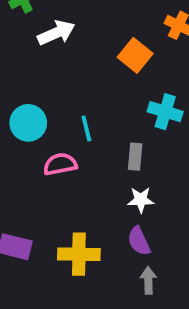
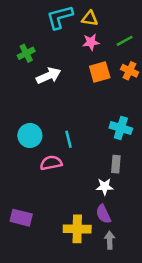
orange square: (135, 55) -> (100, 72), moved, turned 35
gray rectangle: (135, 157) -> (116, 164), moved
yellow cross: (79, 254) -> (77, 229), moved

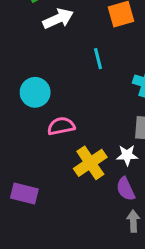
cyan line: (69, 139) -> (98, 59), moved
yellow cross: (77, 229) -> (90, 163), moved, turned -35

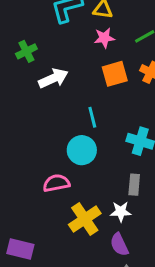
cyan circle: (35, 92) -> (82, 150), moved

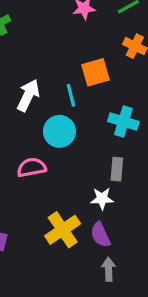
orange square: (115, 74) -> (96, 72), moved
white arrow: (53, 78) -> (28, 95), moved, turned -40
yellow cross: (85, 219) -> (63, 230), moved

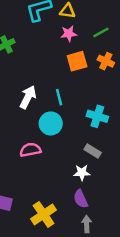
orange square: (96, 72) -> (77, 61), moved
gray rectangle: (117, 169) -> (93, 151), turned -63
yellow cross: (63, 230) -> (44, 214), moved

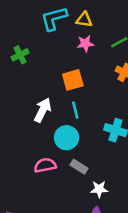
orange square: (77, 61) -> (73, 80), moved
gray rectangle: (93, 151) -> (79, 167), moved

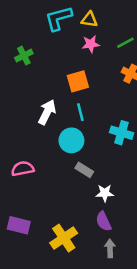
pink semicircle: (45, 165) -> (23, 169), moved

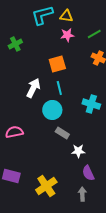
purple semicircle: (104, 221) -> (88, 173), moved

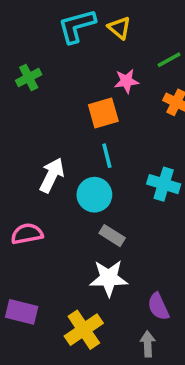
yellow triangle: (66, 16) -> (119, 28), turned 32
pink star: (67, 35) -> (126, 81), moved
white arrow: (33, 88) -> (52, 175), moved
white star: (78, 151) -> (109, 278), moved, size x1.5

